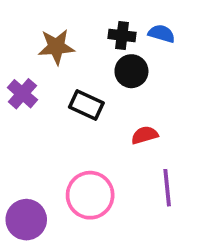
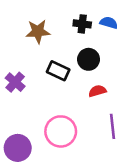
black circle: (131, 71) -> (89, 59), moved
purple cross: (22, 94) -> (15, 82), moved

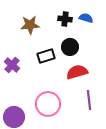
black rectangle: (58, 71) -> (46, 56), turned -42
red semicircle: (97, 91) -> (77, 72), size x1.5

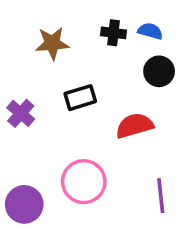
black circle: (70, 47) -> (159, 71), moved
purple line: (89, 100) -> (161, 196), moved

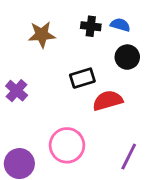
black rectangle: (80, 98) -> (82, 78), moved
purple line: (161, 196) -> (129, 157), turned 32

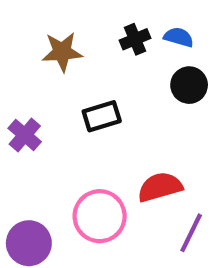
black cross: (91, 26) -> (135, 39), turned -30
black rectangle: (82, 78) -> (102, 116), moved
red semicircle: (108, 100) -> (160, 187), moved

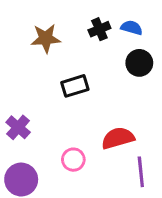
purple cross: (25, 135) -> (18, 127), moved
pink circle: (100, 216) -> (73, 160), size x0.6
purple line: (191, 233) -> (141, 172), turned -32

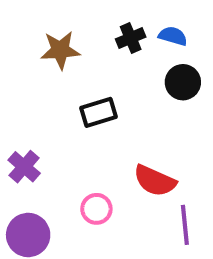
red semicircle: (118, 138) -> (155, 181), turned -140

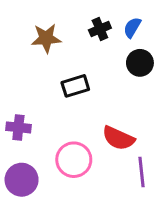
blue semicircle: (173, 36) -> (132, 27), turned -75
purple cross: (24, 167) -> (18, 127), turned -35
pink circle: (96, 209) -> (74, 160), size x1.5

